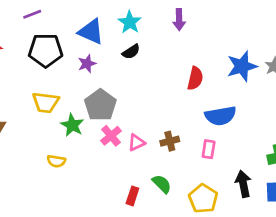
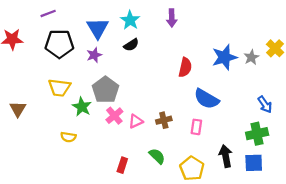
blue triangle: (91, 32) -> (98, 28), turned 35
blue semicircle: (221, 116) -> (207, 99), turned 40
red rectangle: (132, 196) -> (122, 165), moved

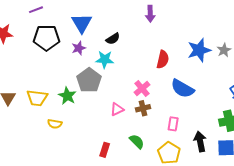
cyan star: (130, 20) -> (105, 59), moved, turned -30
yellow trapezoid: (59, 88) -> (37, 98), moved
pink cross: (114, 116) -> (142, 89), moved
pink rectangle: (196, 127) -> (173, 124), moved

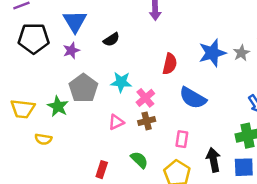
cyan star: (105, 59) -> (121, 82), moved

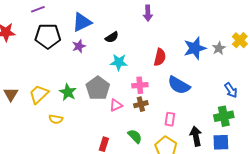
blue triangle: (75, 21) -> (82, 22), turned 35
cyan star: (121, 82) -> (119, 62), moved
gray pentagon: (83, 88) -> (98, 88), moved
pink cross: (145, 98) -> (140, 85), turned 35
yellow trapezoid: (23, 109) -> (39, 94), turned 130

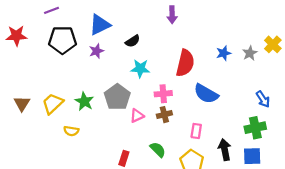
blue star: (195, 48) -> (224, 53), size x0.6
red semicircle: (160, 57) -> (185, 63), size x1.4

